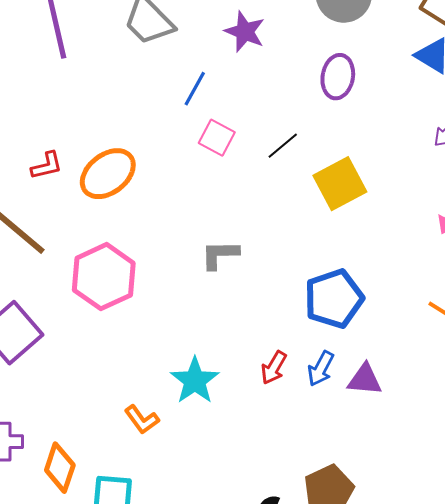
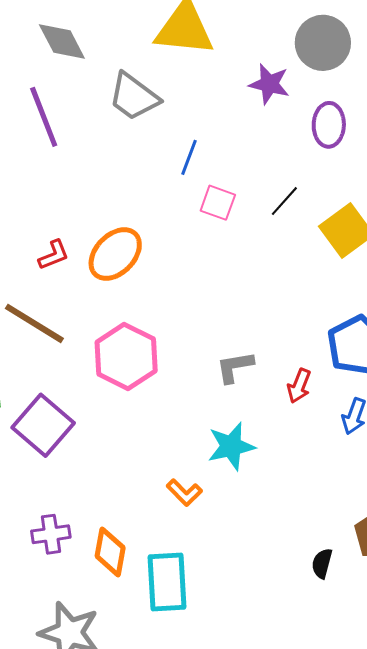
purple star: (245, 32) -> (269, 84), moved
gray L-shape: (220, 255) -> (235, 367), moved
red arrow: (274, 368) -> (299, 386), moved
cyan star: (195, 381) -> (231, 446), turned 30

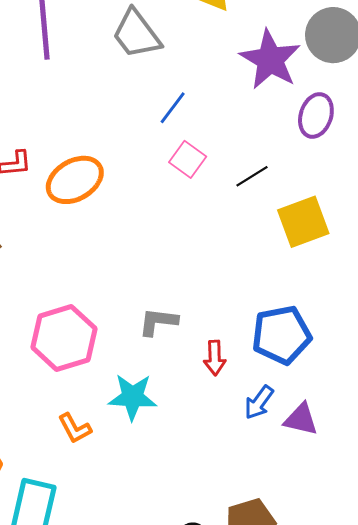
purple star: (269, 84) -> (270, 60), size x1.5
pink hexagon: (126, 357) -> (64, 338), moved
red arrow: (299, 386) -> (215, 358), turned -40

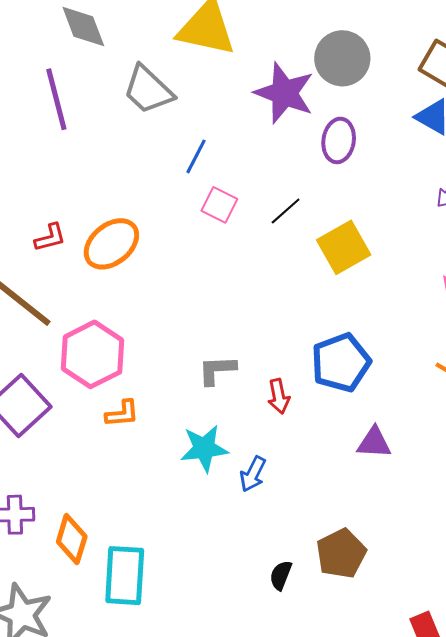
pink hexagon: (64, 338) -> (93, 354), moved
blue arrow: (259, 402) -> (253, 474), moved
orange L-shape: (75, 428) -> (122, 414), moved, turned -57

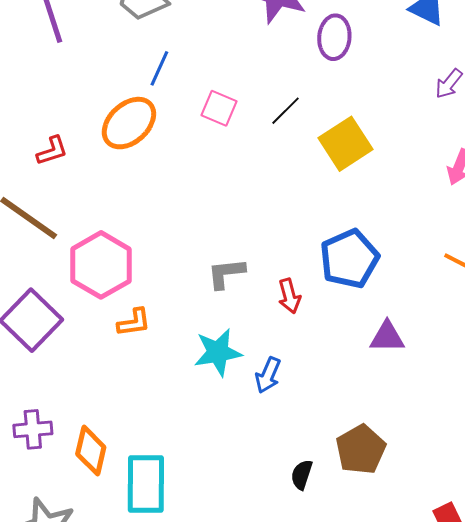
blue line: (196, 156) -> (159, 68), moved
orange ellipse: (111, 244) -> (129, 123), moved

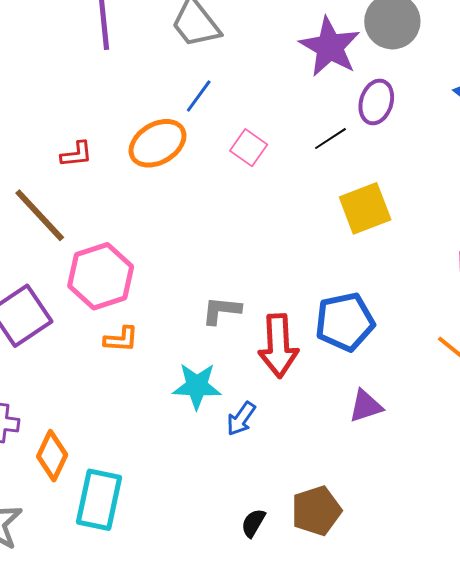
black line: (285, 111) -> (330, 139), moved
red arrow: (289, 296) -> (278, 346), size x1.8
purple triangle: (387, 337) -> (366, 406), turned -30

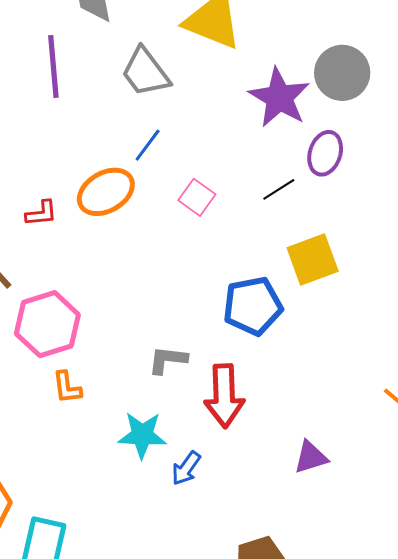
red L-shape: (77, 154) -> (41, 213), moved
blue pentagon: (345, 322) -> (253, 306), moved
orange L-shape: (121, 339) -> (67, 387), turned 78

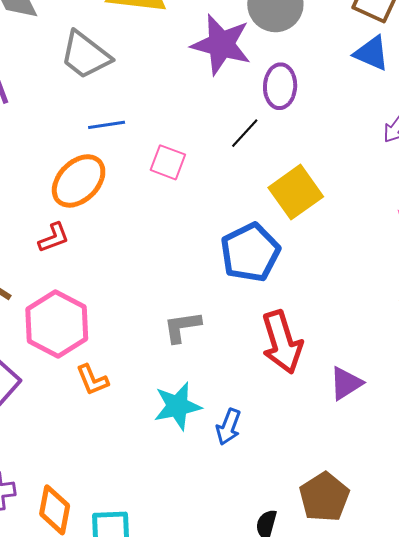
blue line: (148, 145) -> (107, 125), turned 60
red L-shape: (41, 213) -> (54, 238), moved
red arrow: (224, 396) -> (282, 342), moved

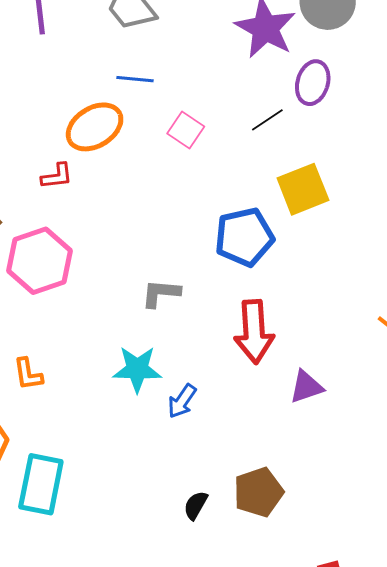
orange L-shape: (92, 380) -> (28, 374), moved

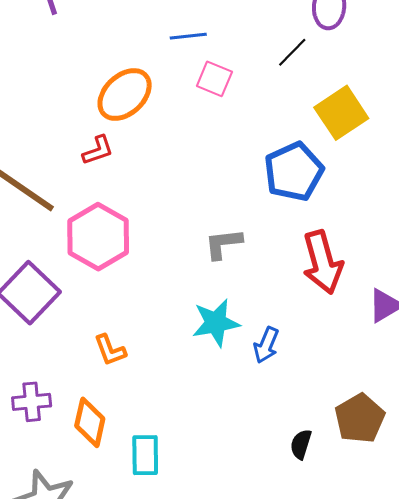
blue line: (135, 79) -> (188, 36), moved
cyan rectangle: (41, 484) -> (145, 455), size x0.7

